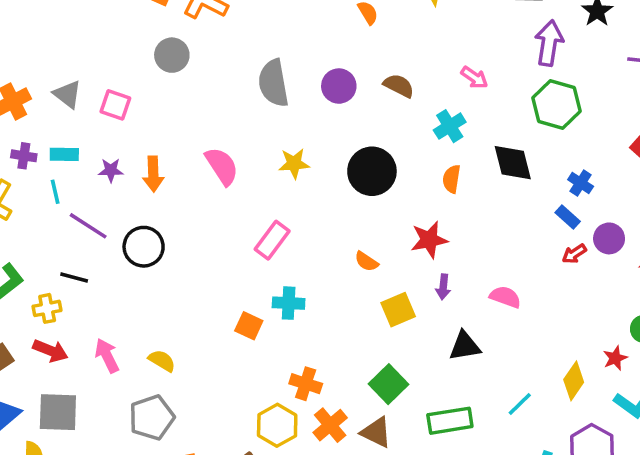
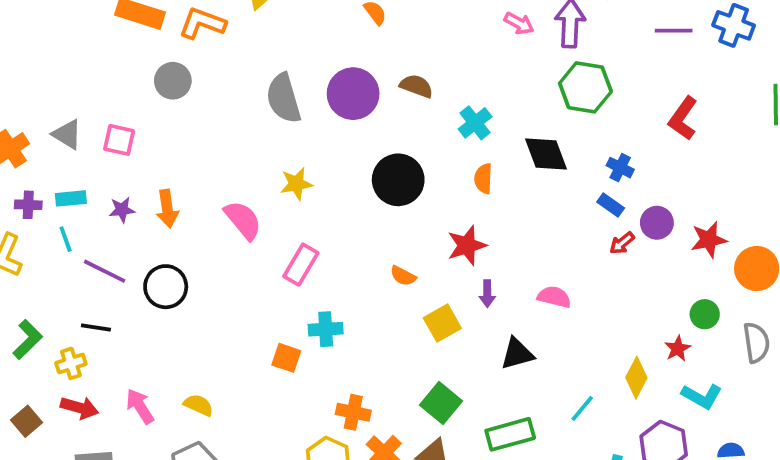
pink arrow: (474, 78) -> (519, 23), moved
purple circle: (339, 86) -> (353, 94), size x1.4
yellow star: (294, 164) -> (296, 184), moved
pink semicircle: (222, 166) -> (243, 220), moved

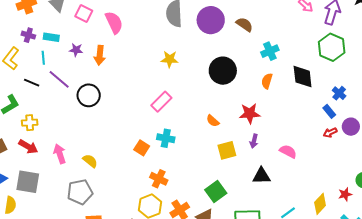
pink semicircle: (243, 220) -> (114, 23), moved
black line: (96, 327) -> (32, 83), moved
orange cross: (353, 412) -> (159, 179), moved

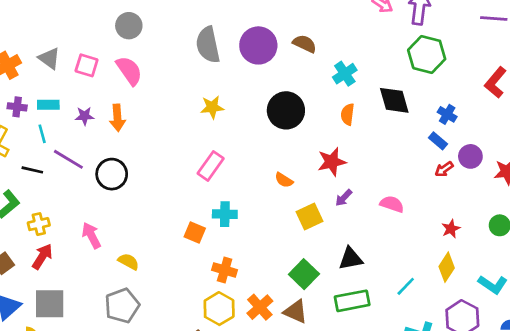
purple arrow: (254, 141) -> (344, 198), turned 40
red arrow: (28, 147) -> (42, 257), turned -78
pink arrow: (60, 154) -> (91, 235), moved
black triangle: (261, 176) -> (351, 259), moved
red star: (345, 194) -> (451, 229), moved

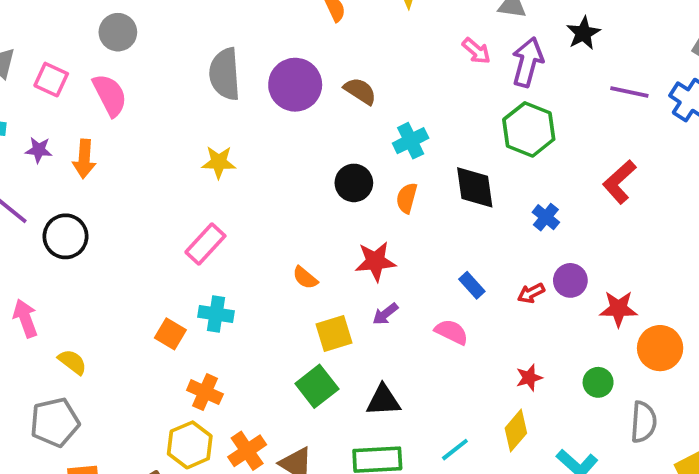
black circle: (286, 110) -> (354, 183), moved, size x0.7
blue rectangle: (438, 141) -> (472, 285), moved
green square: (304, 274) -> (317, 386), moved

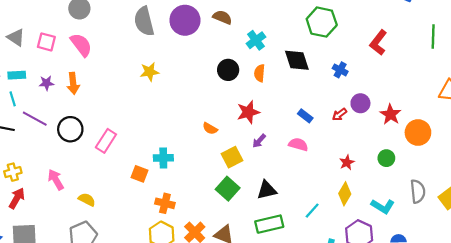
pink rectangle: (205, 244) -> (106, 141), moved
red star: (618, 309) -> (390, 114), turned -30
gray semicircle: (643, 422) -> (418, 191), moved

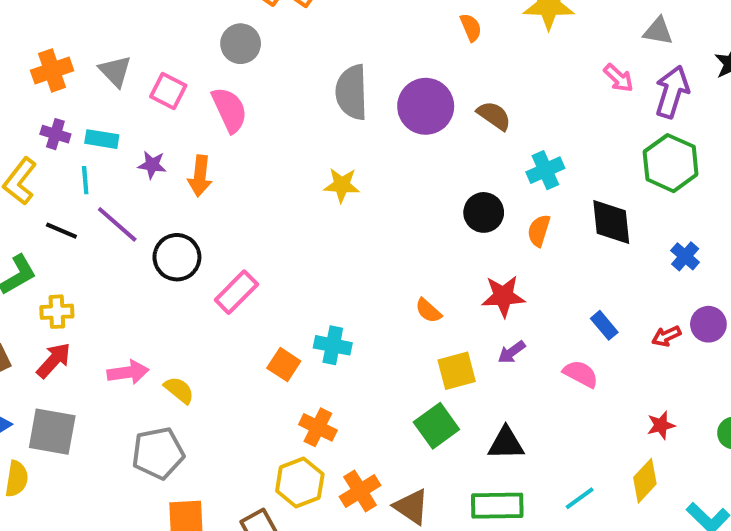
pink arrow: (56, 180) -> (128, 372), moved, turned 100

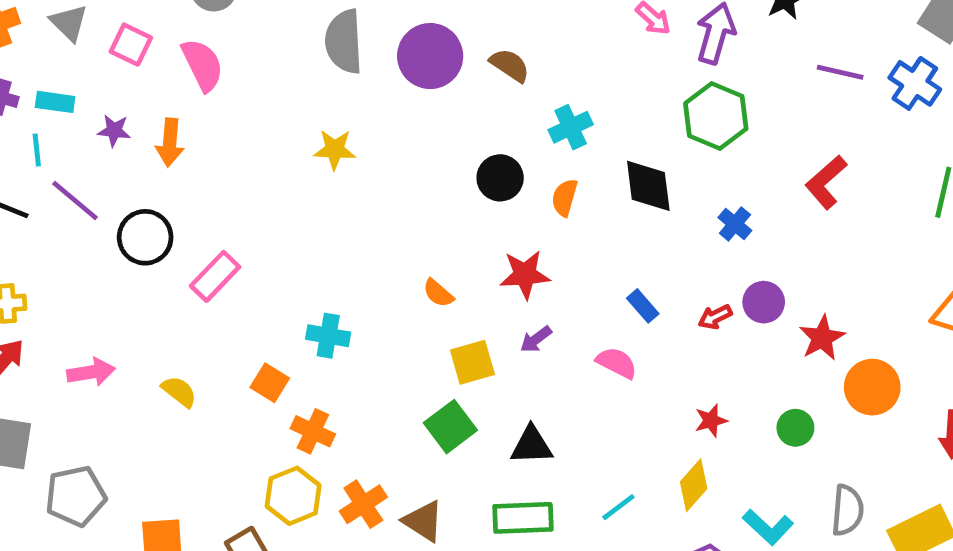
orange square: (284, 365) -> (270, 383), moved
yellow semicircle: (179, 390) -> (179, 391), moved
gray pentagon: (158, 453) -> (76, 496), moved

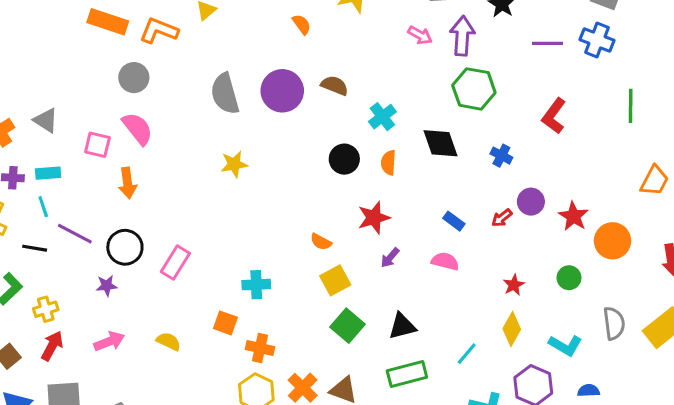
pink square: (131, 45) -> (97, 145), moved
purple star: (114, 131) -> (107, 286), moved
yellow square: (472, 362) -> (335, 280), moved

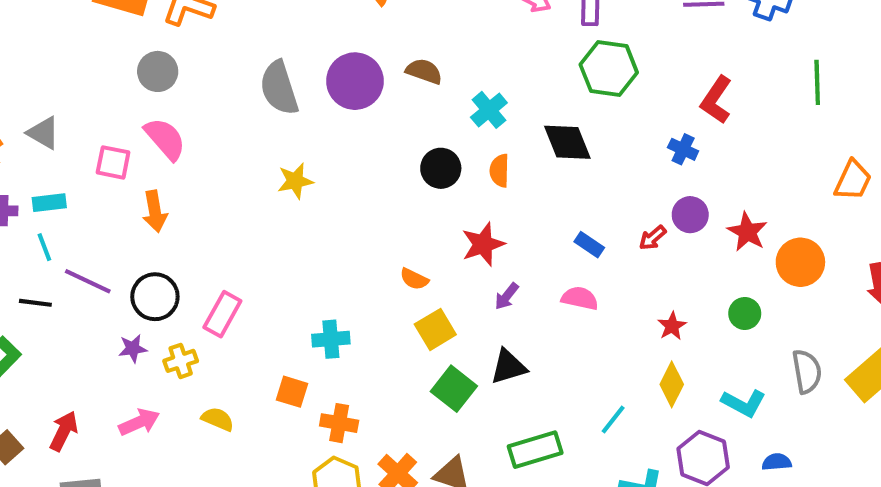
blue cross: (501, 156) -> (683, 149), moved
yellow cross: (46, 309) -> (181, 361), moved
black triangle: (402, 326) -> (508, 367), moved

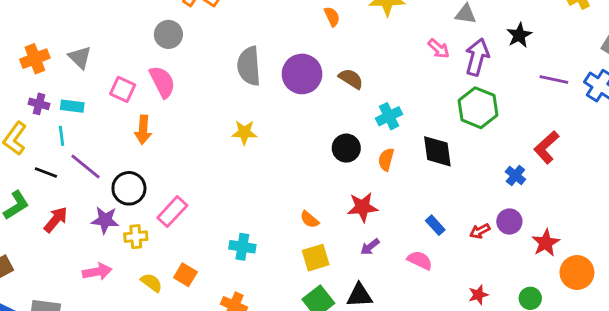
purple star: (133, 348) -> (105, 220), size x1.4
orange square: (292, 392) -> (185, 275), moved
red arrow: (64, 431) -> (56, 220), moved

